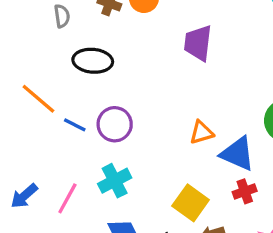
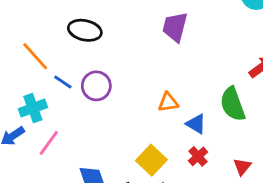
blue triangle: (238, 154) -> (196, 124), size x0.7
cyan cross: (115, 181) -> (33, 108), moved
red cross: (245, 191) -> (198, 156), turned -30

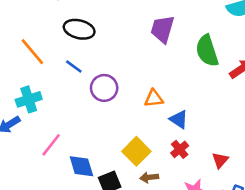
blue line: (63, 82) -> (74, 66), moved
purple circle: (96, 86) -> (104, 88), moved
green semicircle: (233, 104) -> (207, 51), moved
pink line: (49, 143) -> (51, 145), moved

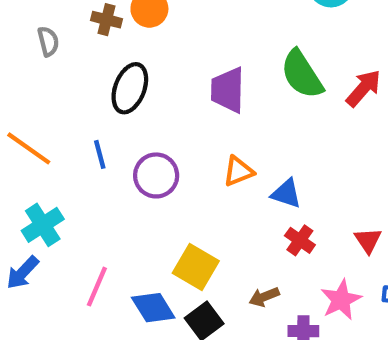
black ellipse: (79, 29) -> (130, 88), moved, turned -68
purple trapezoid: (162, 29) -> (228, 90), moved
blue line: (74, 66) -> (100, 154), turned 54
yellow square: (136, 151) -> (196, 267), moved

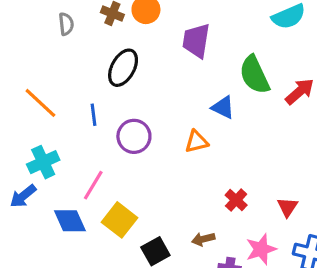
purple trapezoid: (228, 90) -> (196, 41), moved
blue triangle: (286, 194) -> (223, 107), moved
yellow square: (196, 267) -> (120, 220), moved
pink line: (97, 287) -> (93, 185), moved
blue diamond: (153, 308) -> (70, 221), moved

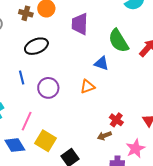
black ellipse: (123, 68) -> (36, 46), turned 45
brown arrow: (203, 239) -> (104, 136), moved

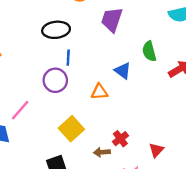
green semicircle: (118, 41) -> (149, 51), size x0.7
blue line: (22, 77) -> (68, 58), moved
yellow square: (46, 141) -> (71, 129), moved

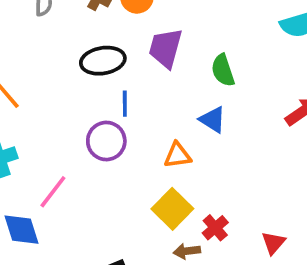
purple trapezoid: (112, 20) -> (165, 48), moved
green semicircle: (149, 51) -> (223, 70), moved
yellow square: (71, 129) -> (172, 209), moved

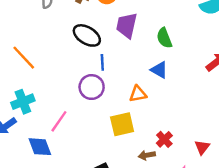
black ellipse: (103, 61) -> (87, 35), turned 44
yellow square: (172, 209) -> (122, 124), moved, turned 35

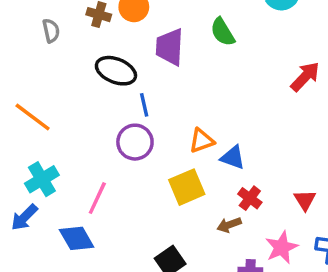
green semicircle: (164, 38) -> (223, 32), moved
blue triangle: (159, 70) -> (233, 157), moved

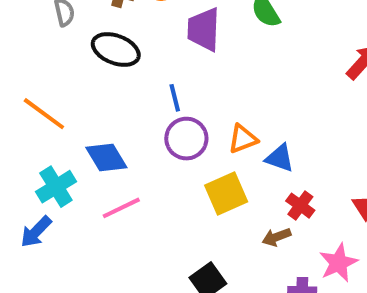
black ellipse: (116, 71) -> (116, 49), moved
purple circle: (135, 142) -> (186, 139), moved
pink line: (97, 198) -> (121, 208), turned 40
blue diamond: (77, 238) -> (106, 158), moved

